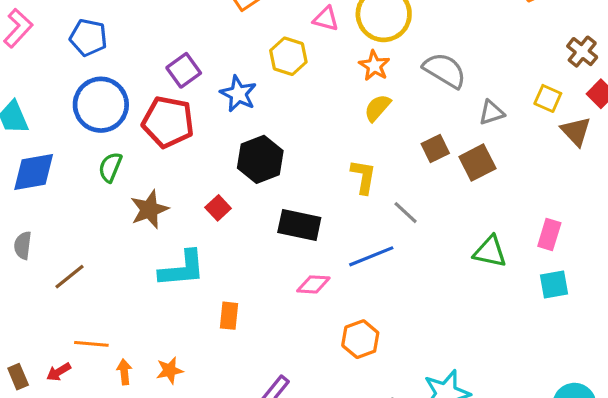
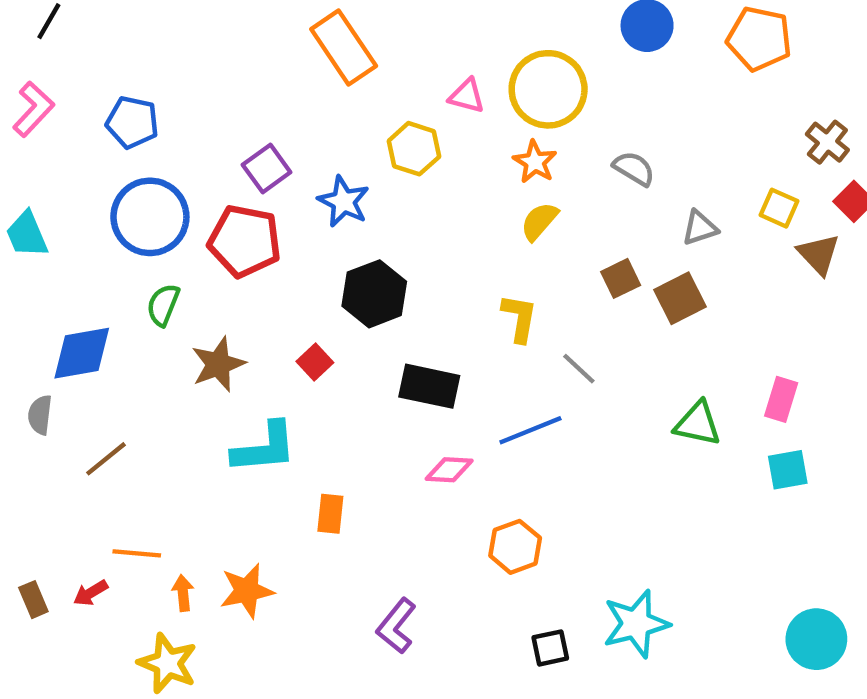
gray semicircle: (445, 70) -> (634, 168), size x0.7
blue diamond: (34, 172) -> (82, 353), moved
orange star: (170, 370) -> (247, 591), size x1.4

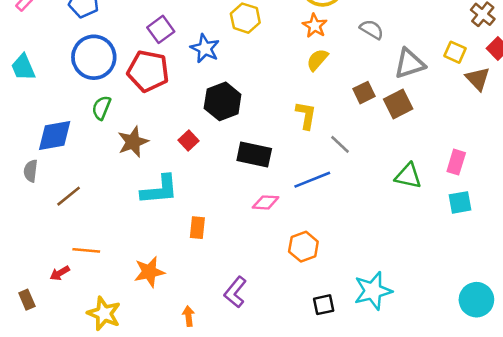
gray triangle: (700, 228) -> (409, 64), size x1.5
orange arrow: (183, 593) -> (189, 316), moved
brown rectangle: (33, 600) -> (27, 300), moved

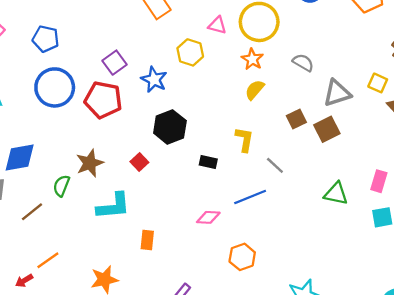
green semicircle: (101, 108) -> (61, 186), moved
black rectangle: (254, 154) -> (208, 162), moved, size x0.6
orange line: (86, 250) -> (48, 260), turned -40

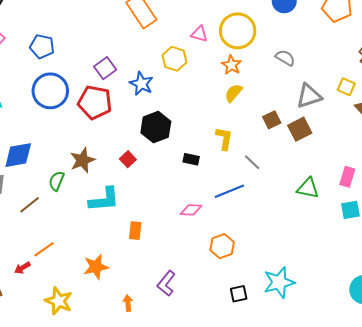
gray semicircle: (303, 63) -> (285, 58), moved

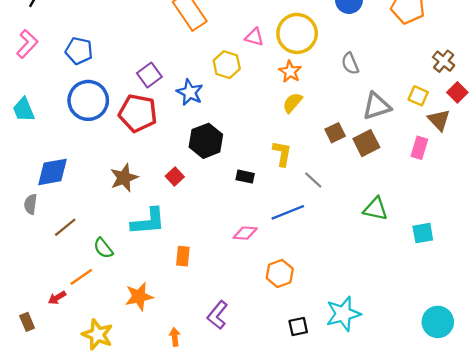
gray semicircle: (285, 58) -> (350, 63), turned -144
pink rectangle: (347, 177) -> (419, 148), moved
green semicircle: (56, 181) -> (103, 248), moved, turned -60

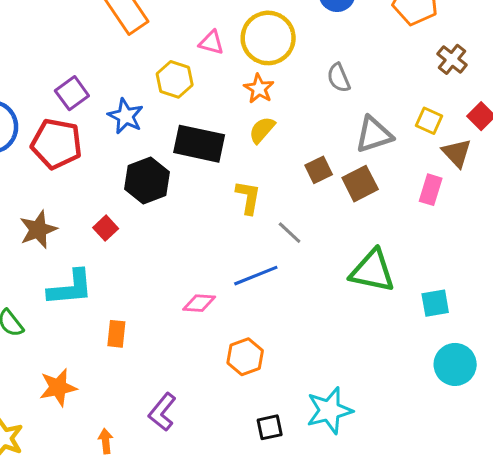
brown cross: (444, 61) -> (452, 59), moved
black rectangle: (245, 177) -> (199, 144), moved, size x2.0
green triangle: (375, 209) -> (372, 271), size x1.4
cyan circle: (438, 322) -> (455, 364), moved

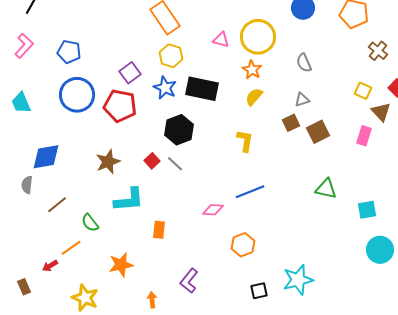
yellow hexagon: (175, 79) -> (171, 56), moved
gray triangle: (374, 135) -> (302, 100), moved, size x0.6
black rectangle: (199, 144) -> (202, 89), moved
gray line: (290, 233) -> (175, 164), moved
green triangle: (372, 271) -> (326, 189), size x0.7

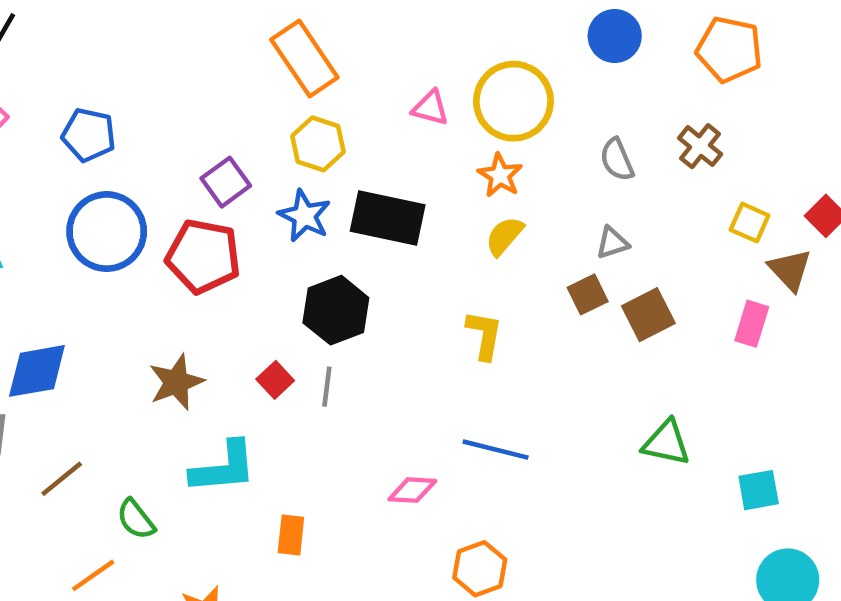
brown cross: (378, 51) -> (700, 146), moved
gray line: (175, 164) -> (327, 387), turned 54
blue line: (250, 192) -> (496, 450), turned 36

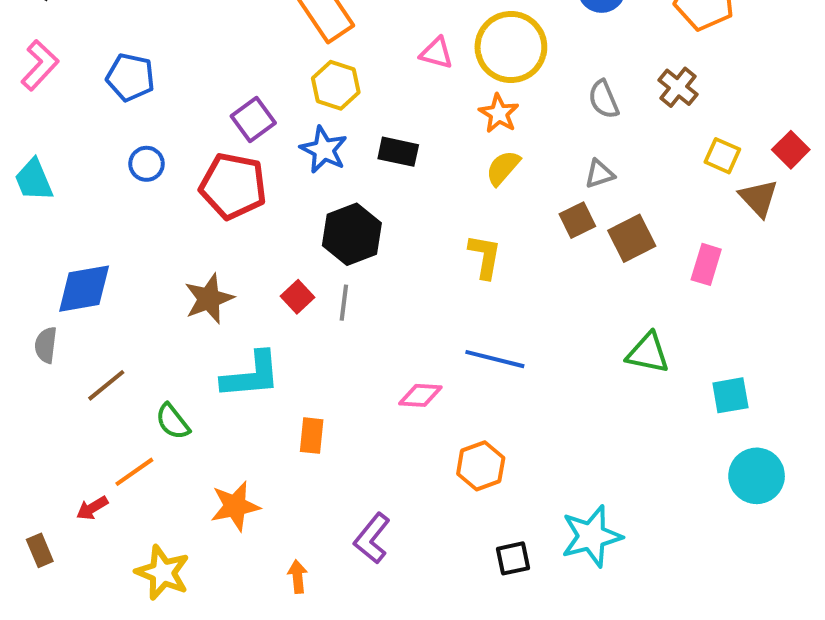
black rectangle: (388, 218) -> (398, 152), size x0.6
blue circle: (107, 232) -> (147, 164), size x0.5
pink rectangle: (752, 324) -> (706, 264), moved

